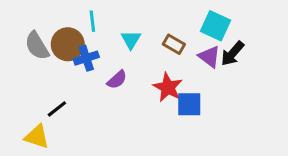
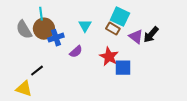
cyan line: (92, 21) -> (41, 14), moved
cyan square: (216, 26) -> (120, 17), moved

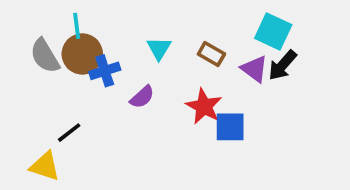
cyan square: (120, 17) -> (273, 32), moved

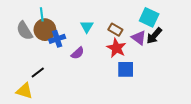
red star: (204, 106) -> (116, 48), moved

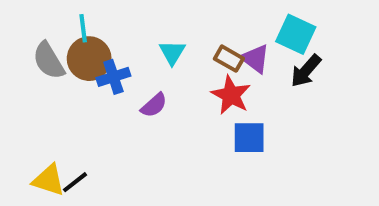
purple triangle: (139, 38) -> (255, 59), moved
black line: (38, 73) -> (75, 182), moved

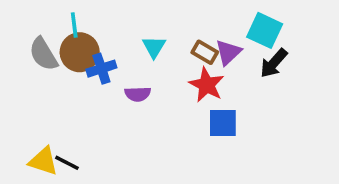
purple triangle: (255, 59) -> (228, 52), turned 40
purple semicircle: (154, 105) -> (138, 94), turned 40
black line: (75, 182) -> (67, 163), turned 65

